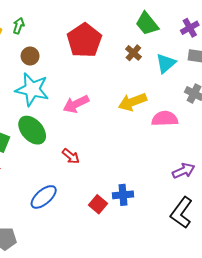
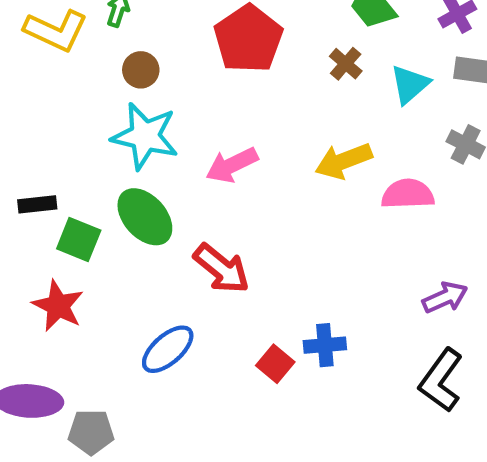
red arrow: (71, 156) -> (221, 269), size x1.6

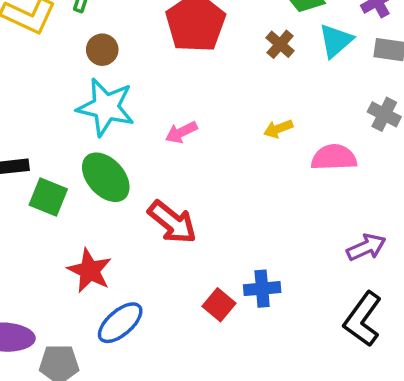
cyan triangle: (410, 84) -> (336, 41), moved
yellow arrow: (344, 161) -> (278, 129), size x0.6
pink arrow: (232, 165) -> (181, 132), size x0.7
red star: (58, 306) -> (90, 271), moved
blue ellipse: (168, 349) -> (120, 323), moved

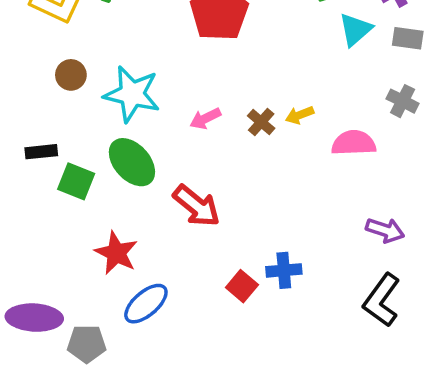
brown cross: (280, 44) -> (261, 122), moved
brown circle: (102, 50) -> (71, 75), moved
purple arrow: (366, 247) -> (385, 230), turned 42

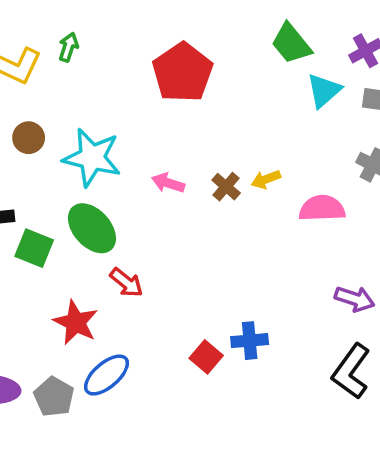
pink arrow: (205, 119) -> (168, 183), turned 44
red arrow: (197, 206) -> (126, 283), moved, size x0.7
gray pentagon: (87, 344) -> (54, 397), moved, turned 30

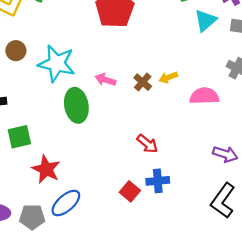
green ellipse: (92, 228) -> (76, 105), moved, turned 32
green square: (34, 248) -> (19, 137), moved, turned -35
red arrow: (126, 283) -> (147, 144), moved
gray pentagon: (54, 397) -> (32, 217), turned -30

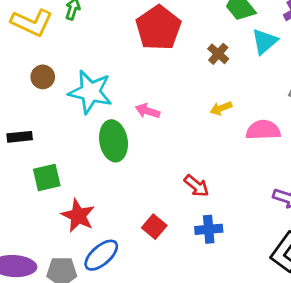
brown cross: (143, 82) -> (218, 54), moved
red square: (130, 191) -> (154, 227), moved

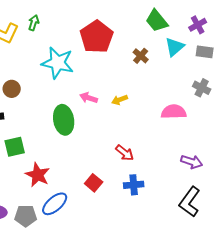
brown circle: (43, 77) -> (12, 89), moved
cyan star: (90, 92) -> (58, 63), moved
yellow arrow: (221, 108) -> (120, 100), moved

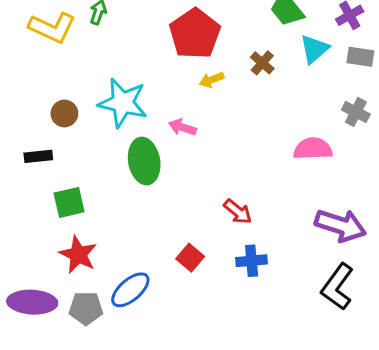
cyan star: (58, 63) -> (123, 103), moved
yellow arrow: (120, 100) -> (212, 80), moved
purple arrow: (192, 162) -> (340, 225), size x1.5
red star: (38, 175) -> (78, 255), moved

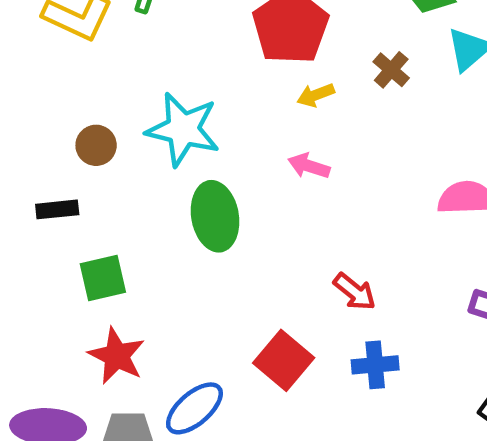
pink arrow: (182, 127) -> (309, 166), moved
red square: (190, 258) -> (284, 360), size x1.4

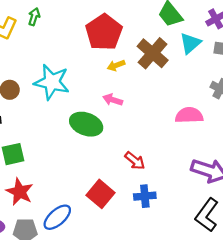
brown cross: (391, 70) -> (153, 53), size x1.8
green ellipse: (215, 216) -> (86, 124), moved, turned -60

